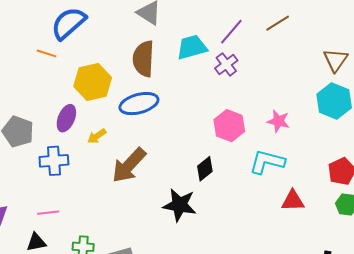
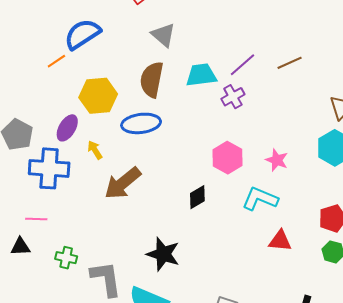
orange line: (47, 53) -> (56, 61), turned -60
yellow arrow: (97, 136) -> (95, 150), turned 84
blue cross: (54, 161) -> (49, 168), size x1.4
black star: (180, 205) -> (163, 254), moved

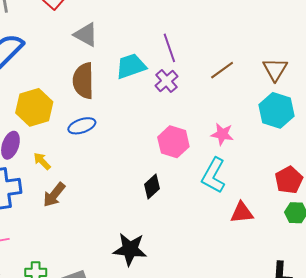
brown line: (290, 63) -> (222, 70), moved
purple line: (243, 65) -> (169, 48), turned -56
blue ellipse: (141, 123) -> (82, 126), size x0.7
brown arrow: (123, 183) -> (54, 195), moved, size x0.7
cyan L-shape: (260, 199) -> (214, 175), turned -72

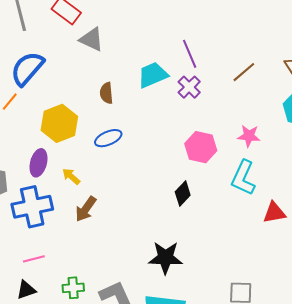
gray triangle: (86, 35) -> (91, 39), moved
brown semicircle: (83, 81) -> (106, 93), size x0.6

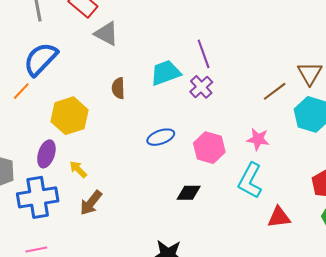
brown line: (244, 72) -> (275, 91), moved
blue ellipse: (108, 138) -> (161, 137), moved
black diamond: (183, 193) -> (189, 193), turned 45

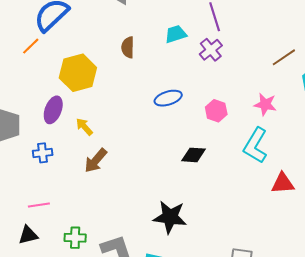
cyan trapezoid: (165, 73) -> (176, 34), size x0.7
pink hexagon: (209, 148) -> (216, 111), size x0.7
blue cross: (38, 197) -> (43, 153), size x0.5

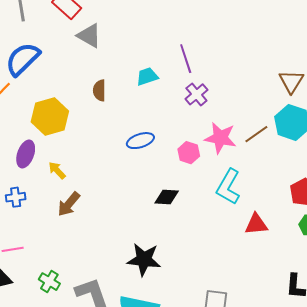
purple cross: (211, 50) -> (196, 94), moved
brown line: (284, 57) -> (256, 134), moved
pink star: (265, 104) -> (220, 138), moved, size x1.4
green cross: (75, 238) -> (49, 282), turned 30

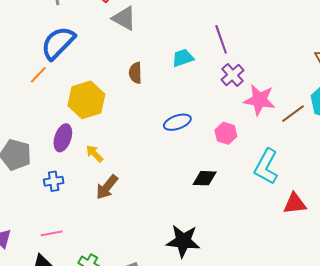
pink star: (220, 138) -> (260, 100), moved

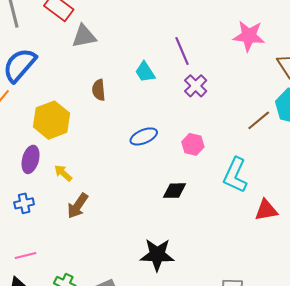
gray triangle: (124, 18) -> (84, 36), turned -36
cyan trapezoid: (183, 58) -> (145, 72), turned -100
pink star: (260, 100) -> (249, 36), moved

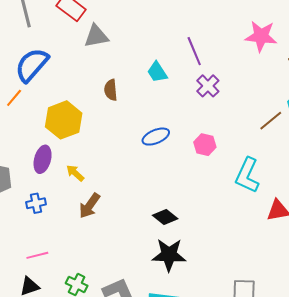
black diamond: (175, 191) -> (165, 217), moved, turned 40

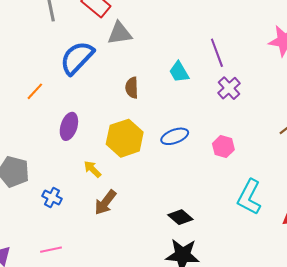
blue semicircle: (32, 65) -> (77, 58), moved
yellow hexagon: (64, 120) -> (125, 138), moved
purple ellipse: (43, 159) -> (69, 126), moved
cyan L-shape: (247, 175) -> (249, 197), moved
blue cross: (36, 203) -> (52, 197), turned 36

